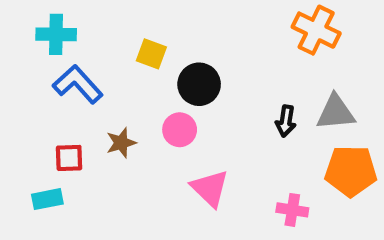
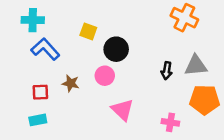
brown star: (121, 143) -> (71, 83), turned 30
cyan rectangle: (47, 199) -> (38, 120), moved

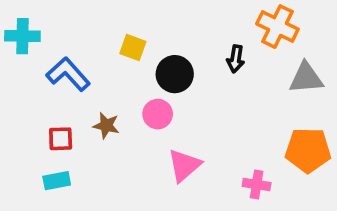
cyan cross: (33, 20) -> (22, 36), moved
gray triangle: (196, 66) -> (306, 78), moved
black arrow: (167, 71) -> (236, 59), moved
pink triangle: (122, 110) -> (184, 165), turned 35

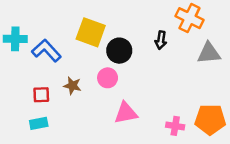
cyan cross: (22, 36) -> (15, 39), moved
yellow square: (133, 47) -> (91, 32), size x1.6
orange pentagon: (308, 150) -> (210, 119), moved
pink triangle: (184, 165) -> (126, 113), turned 30

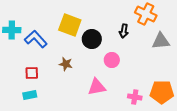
pink circle: (108, 78) -> (112, 60), moved
brown star: (72, 86) -> (66, 64), moved

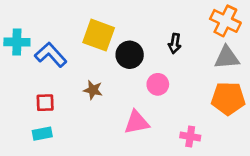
orange cross: (146, 14) -> (225, 21), moved
orange pentagon: (162, 92) -> (228, 98), moved

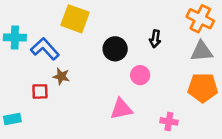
yellow square: (99, 35) -> (75, 19), moved
brown star: (93, 90) -> (61, 76), moved
cyan rectangle: (42, 134) -> (12, 119), moved

